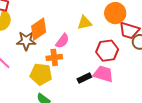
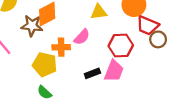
pink semicircle: (62, 41) -> (82, 37), moved
pink trapezoid: (103, 74) -> (114, 71), turned 90

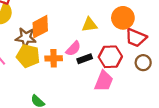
brown circle: (158, 39) -> (143, 63), moved
yellow pentagon: (45, 64) -> (28, 56), moved
black rectangle: (92, 73) -> (85, 59), moved

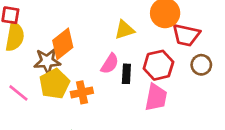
yellow pentagon: (28, 56) -> (54, 84), turned -30
orange cross: (54, 58) -> (82, 92), moved
black rectangle: (85, 59) -> (126, 74), turned -56

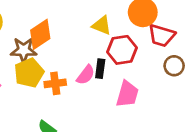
yellow triangle: (124, 30) -> (102, 25), turned 35
pink semicircle: (110, 64) -> (86, 75), moved
red hexagon: (158, 65) -> (122, 50), moved

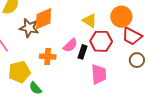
yellow pentagon: (29, 73) -> (19, 72), moved
pink semicircle: (86, 75) -> (70, 45), moved
pink trapezoid: (127, 94) -> (99, 74), turned -30

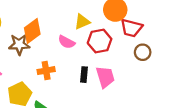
yellow triangle: (90, 21) -> (82, 22), turned -42
pink semicircle: (70, 45) -> (66, 42), moved, turned 84
black rectangle: (82, 52) -> (84, 75), moved

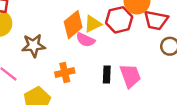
yellow triangle: (82, 22) -> (93, 24), moved
orange diamond: (32, 31) -> (73, 25), moved
red hexagon: (100, 41) -> (119, 20), moved

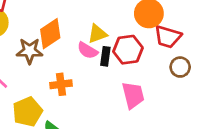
red hexagon: (119, 20) -> (128, 50), moved
orange diamond: (73, 25) -> (50, 34), moved
black rectangle: (107, 75) -> (105, 56), moved

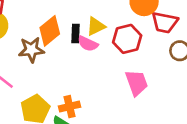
black rectangle: (105, 56) -> (76, 33), moved
orange cross: (61, 84) -> (70, 107), moved

